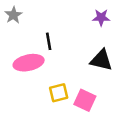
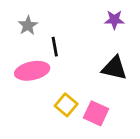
gray star: (13, 15) -> (28, 25), moved
yellow square: (59, 93) -> (66, 105), turned -36

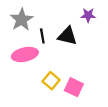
gray star: (28, 25) -> (22, 20), size x1.5
black triangle: (114, 68) -> (67, 36), moved

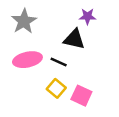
purple star: (88, 15) -> (87, 16), moved
black line: (42, 36) -> (59, 62), moved, turned -56

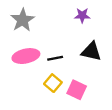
black triangle: (74, 39) -> (91, 52), moved
black line: (59, 62) -> (55, 58), turned -35

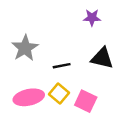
gray star: (23, 20) -> (25, 48), moved
pink ellipse: (26, 56) -> (29, 97), moved

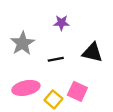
purple star: (92, 18) -> (61, 23), moved
yellow square: (59, 94) -> (53, 99), moved

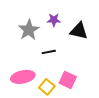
gray star: (22, 43) -> (29, 30), moved
black triangle: (92, 52) -> (79, 31), moved

